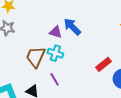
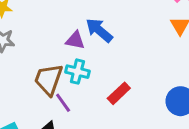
red rectangle: (103, 64) -> (119, 93), moved
purple line: (55, 79) -> (63, 103), moved

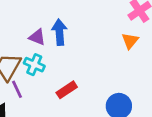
blue arrow: (99, 30) -> (59, 32), turned 35

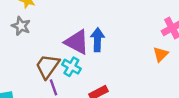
purple triangle: (37, 37) -> (77, 42), size x1.6

